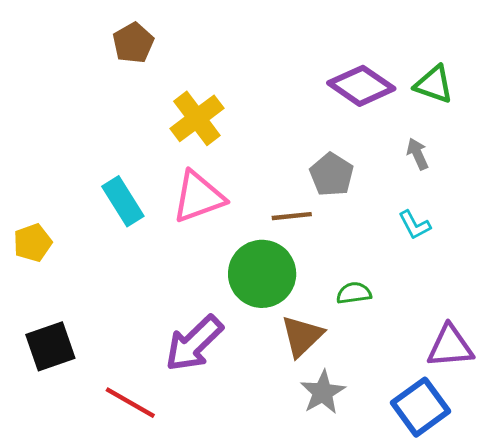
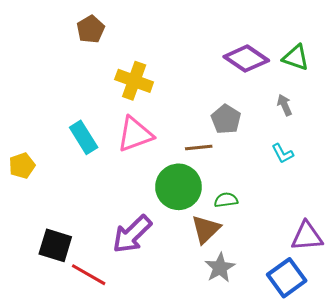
yellow cross: (197, 118) -> (134, 81), turned -33
green semicircle: (354, 293) -> (226, 200), moved
black square: (50, 346) -> (55, 245), moved, turned 36

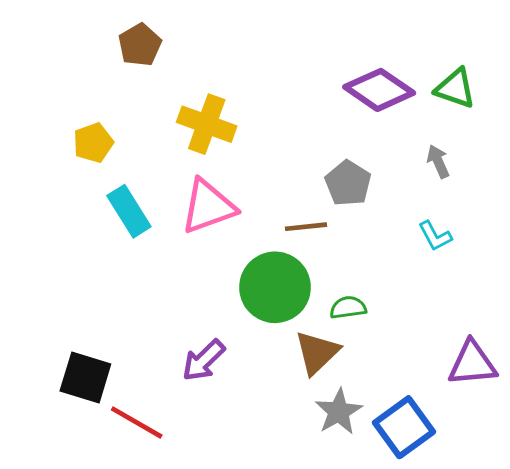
yellow pentagon: (22, 166) -> (93, 143), moved
purple arrow: (132, 234) -> (204, 360), size x0.7
blue square: (287, 278) -> (404, 427), moved

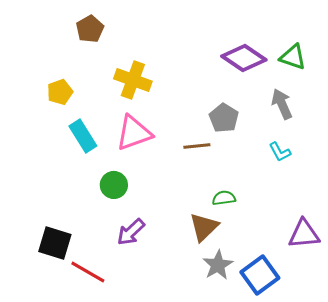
gray arrow: (438, 161) -> (282, 104), size x1.4
green circle: (275, 287) -> (114, 185), moved, size x0.6

